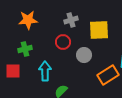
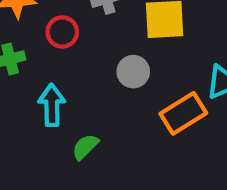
red circle: (63, 42) -> (62, 32), moved

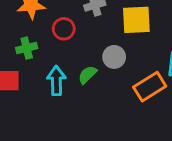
green semicircle: (85, 147) -> (87, 75), moved

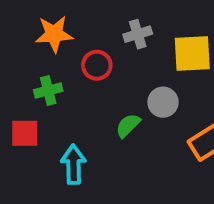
cyan arrow: (56, 81) -> (74, 164), moved

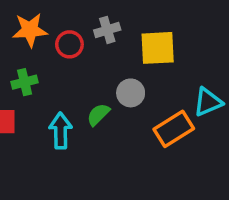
red circle: (97, 65) -> (69, 44), moved
cyan arrow: (74, 164) -> (60, 131), moved

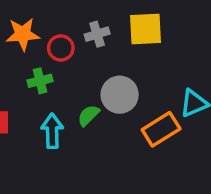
yellow square: (158, 48) -> (146, 29), moved
green cross: (25, 82) -> (40, 81), moved
gray circle: (131, 93) -> (120, 95), size x1.4

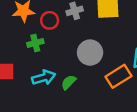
green semicircle: (88, 115) -> (69, 82), moved
cyan arrow: (52, 131) -> (44, 78), turned 75

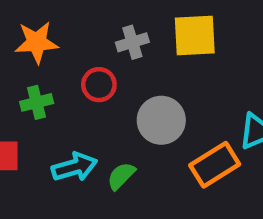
red circle: (50, 20) -> (99, 85), moved
green cross: (35, 43) -> (37, 102), moved

